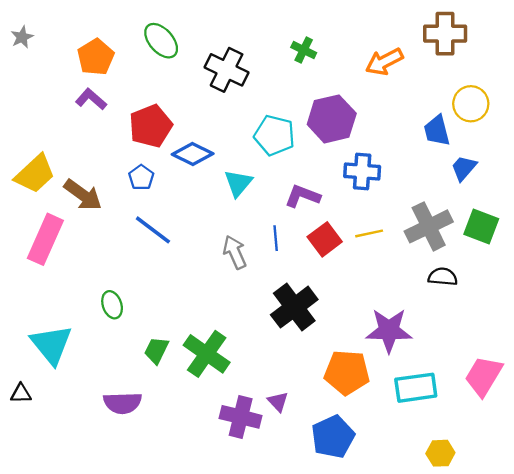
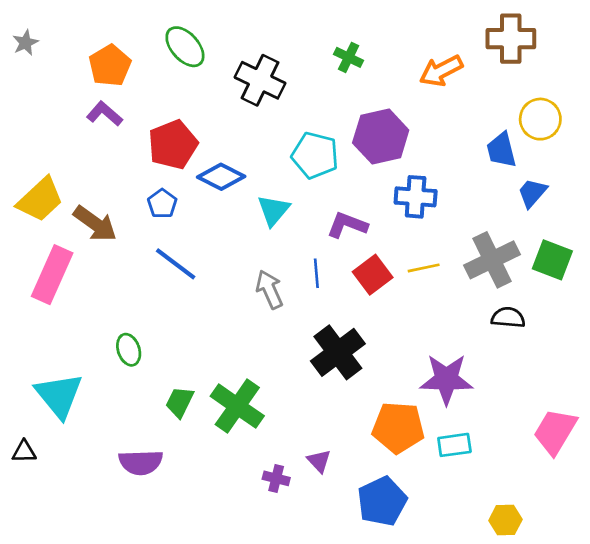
cyan rectangle: (416, 388) -> (454, 445), moved, size x0.7
purple cross: (241, 417) -> (276, 478), size x0.6

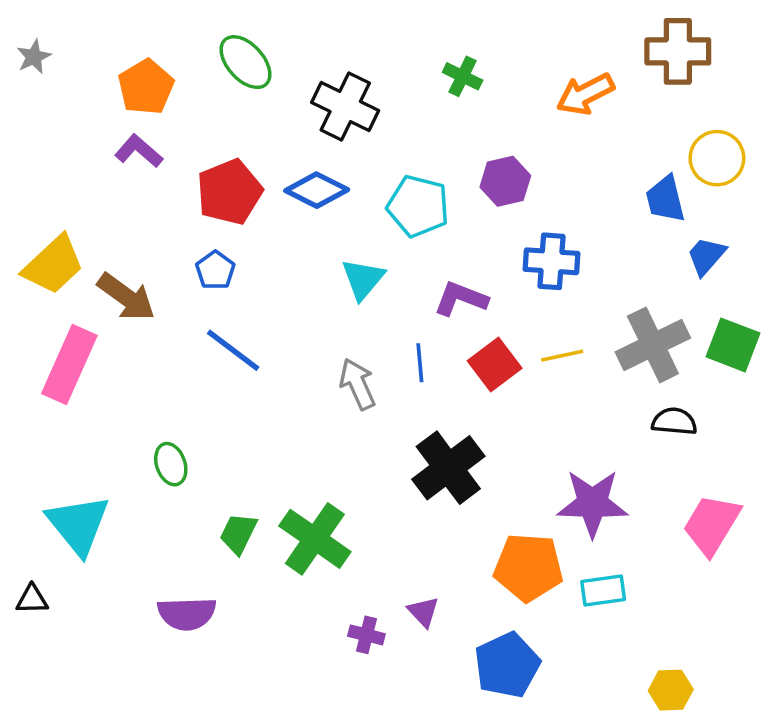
purple hexagon: (381, 137) -> (505, 181), size x0.7
blue diamond: (221, 177) -> (317, 190), moved
pink trapezoid: (555, 432) -> (712, 525), moved

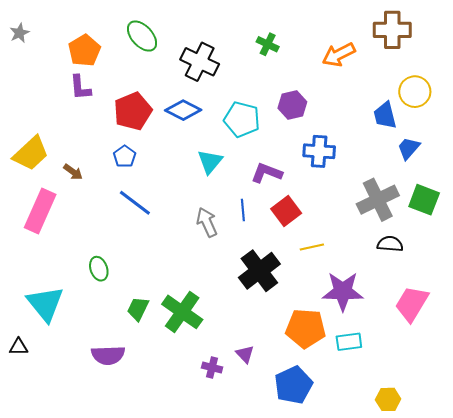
purple L-shape: (139, 151) -> (80, 87), turned -136
brown arrow: (126, 297) -> (73, 172), size x0.6
yellow line: (562, 356) -> (312, 247), moved

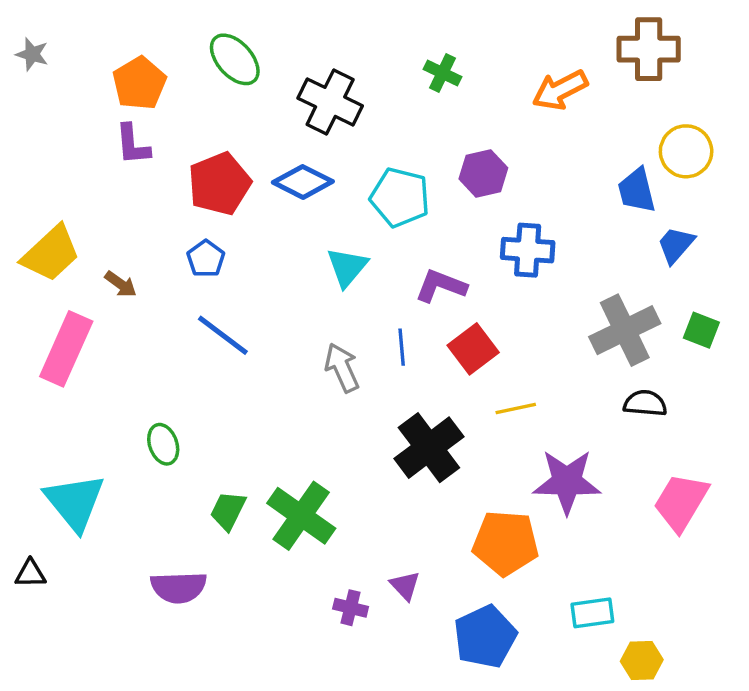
gray star: (20, 33) -> (32, 54), turned -30
green square: (424, 200) -> (701, 330), size x0.7
cyan rectangle: (349, 342) -> (592, 613), moved

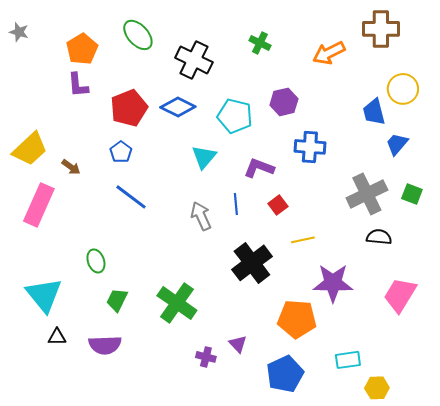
red square: (473, 349) -> (278, 205), size x0.7
green trapezoid: (228, 511) -> (117, 300), moved
black triangle: (30, 574) -> (57, 337), moved

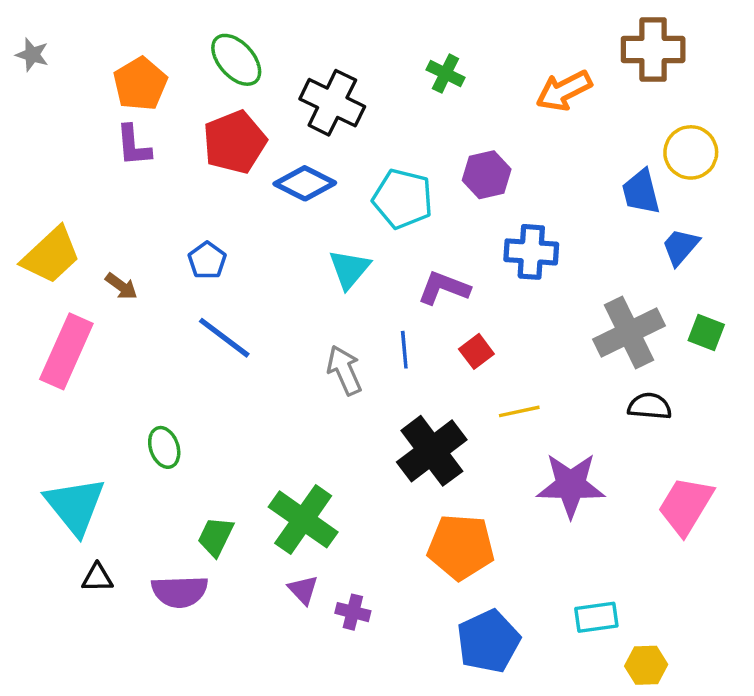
red pentagon: (129, 108) -> (235, 142), moved
green trapezoid: (117, 300) -> (216, 537), moved
orange pentagon: (297, 319) -> (461, 547), moved
purple triangle: (238, 344) -> (303, 590), moved

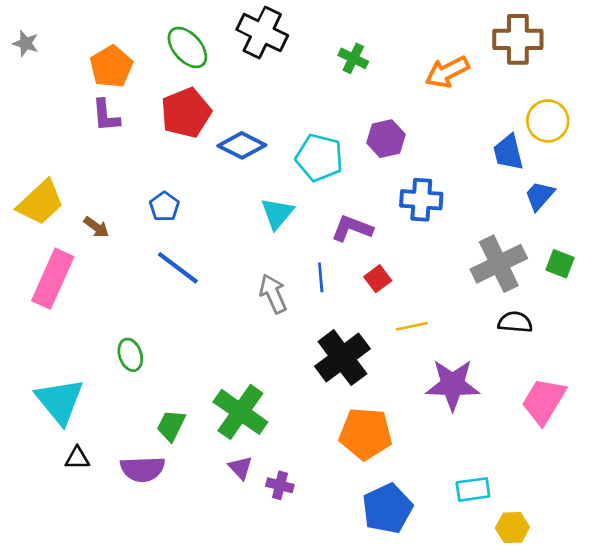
black cross: (332, 103) -> (262, 33), moved

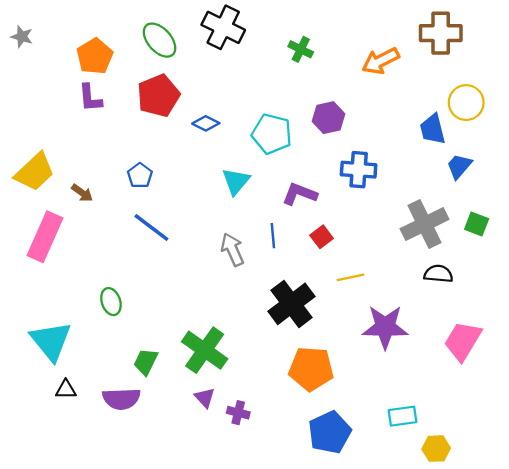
blue diamond: (242, 145) -> (206, 123), size x0.7

